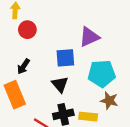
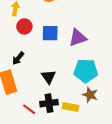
blue square: (65, 58) -> (50, 33), moved

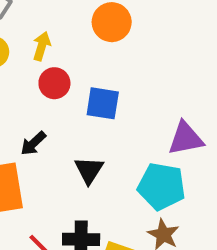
purple triangle: (78, 38) -> (186, 138), moved
black triangle: (49, 77) -> (89, 170), moved

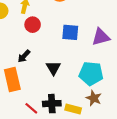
blue square: (103, 103) -> (70, 32), moved
purple triangle: (186, 138) -> (101, 37), moved

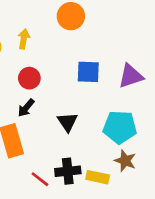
red circle: (33, 25) -> (29, 78), moved

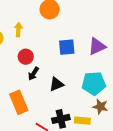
black arrow: (26, 108) -> (33, 74), moved
black triangle: (67, 122) -> (56, 84), turned 49

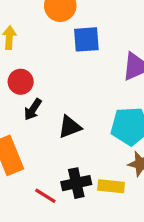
blue square: (67, 47) -> (86, 39), moved

